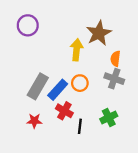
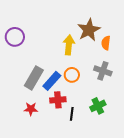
purple circle: (28, 25) -> (15, 37), moved
orange semicircle: (115, 59) -> (106, 43), moved
red cross: (64, 111) -> (58, 100), turned -35

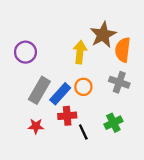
purple circle: (15, 37) -> (25, 52), moved
orange semicircle: (106, 43) -> (123, 50), size x1.5
black line: (72, 114) -> (83, 132), turned -32

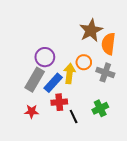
purple circle: (25, 52) -> (45, 57), moved
yellow arrow: (80, 52) -> (69, 73), moved
orange circle: (83, 87) -> (84, 62), moved

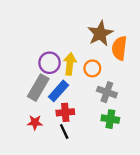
gray cross: (105, 72) -> (107, 92), moved
yellow arrow: (69, 73) -> (70, 64), moved
green cross: (100, 108) -> (110, 119), turned 35
black line: (74, 117) -> (64, 131), moved

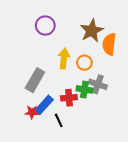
purple circle: (50, 63) -> (45, 26), moved
blue rectangle: (59, 91) -> (44, 105), moved
red cross: (65, 112) -> (69, 98), moved
green cross: (110, 119) -> (84, 89), moved

